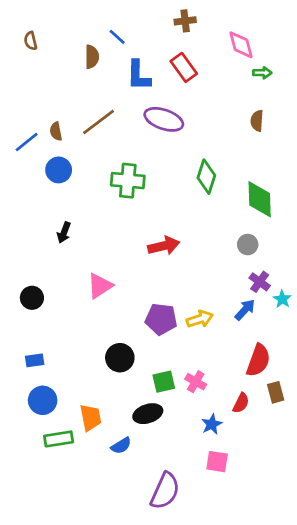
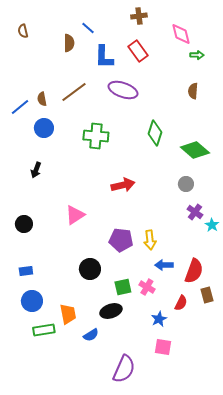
green diamond: (260, 199) -> (195, 150), turned -48
black arrow: (64, 233) -> (36, 170), moved
blue arrow: (245, 310) -> (164, 265), moved, turned -132
yellow arrow: (200, 319) -> (150, 240), turned 102

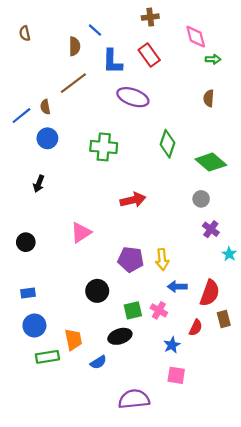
brown line: (74, 92) -> (73, 83), moved
cyan star: (212, 225) -> (229, 254), moved
purple semicircle: (124, 369) -> (134, 399), turned -120

